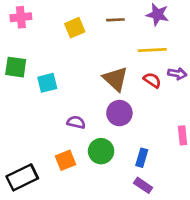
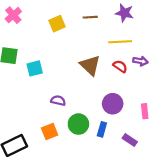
pink cross: (21, 17) -> (13, 15), turned -35
purple circle: (119, 113) -> (113, 104), moved
blue rectangle: (142, 158) -> (102, 129), moved
purple rectangle: (143, 185) -> (130, 140), moved

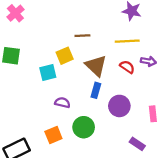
brown line: (90, 17) -> (82, 36), moved
yellow square: (57, 24) -> (65, 56), moved
cyan square: (35, 68) -> (48, 72), moved
blue rectangle: (102, 129) -> (96, 90), moved

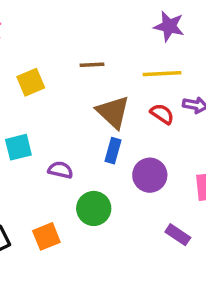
yellow square: (65, 56) -> (31, 82), moved
cyan square: (48, 72) -> (18, 147), moved
orange square: (53, 135) -> (46, 236), moved

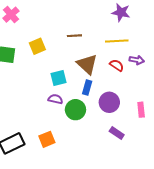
cyan square: (18, 147) -> (59, 78), moved
green circle: (94, 208) -> (75, 110), moved
purple rectangle: (178, 235) -> (117, 133), moved

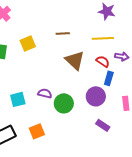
cyan square: (59, 78) -> (18, 99), moved
blue rectangle: (87, 87) -> (109, 78), moved

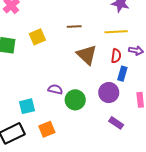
red semicircle: (103, 61) -> (116, 56), turned 64
cyan square: (18, 99) -> (27, 106), moved

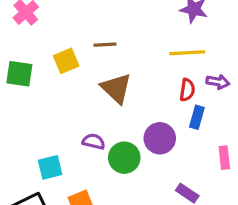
brown line: (74, 26) -> (105, 45), moved
brown triangle: (87, 55) -> (116, 88), moved
purple circle: (109, 93) -> (160, 138), moved

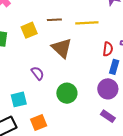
yellow line: (187, 53) -> (87, 23), moved
purple circle: (160, 138) -> (108, 89), moved
purple semicircle: (94, 142) -> (38, 73), moved, turned 40

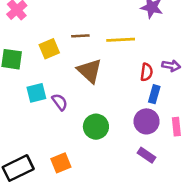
cyan square: (19, 99) -> (36, 93), moved

